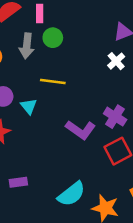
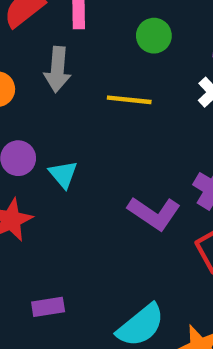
green circle: (53, 38) -> (154, 36), moved
yellow line: (53, 81) -> (129, 100), moved

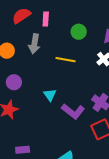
cyan triangle: (63, 174) -> (50, 95), moved

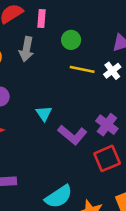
green circle: (79, 32) -> (71, 40), moved
yellow line: (66, 60) -> (82, 69), moved

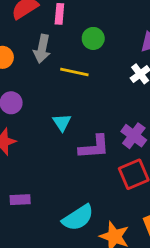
yellow line: (82, 69) -> (74, 72), moved
purple L-shape: (72, 135) -> (94, 147), turned -44

